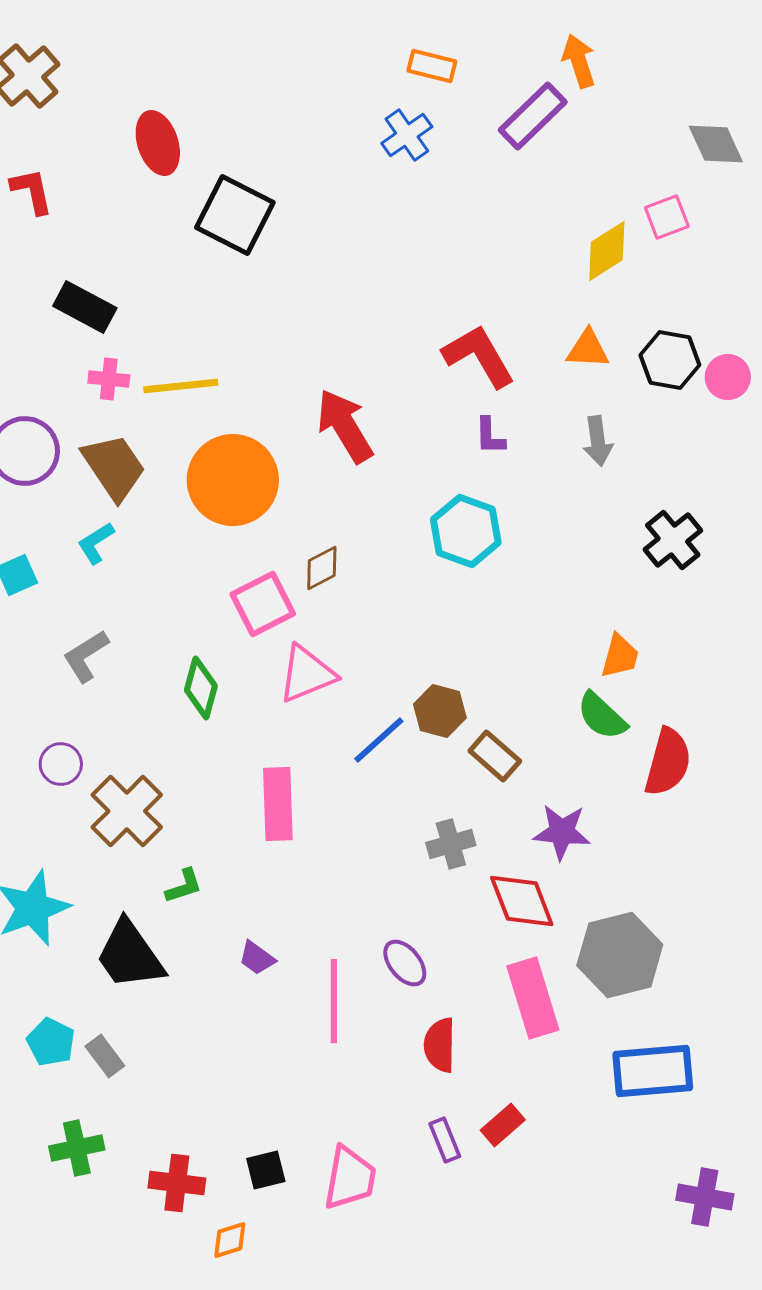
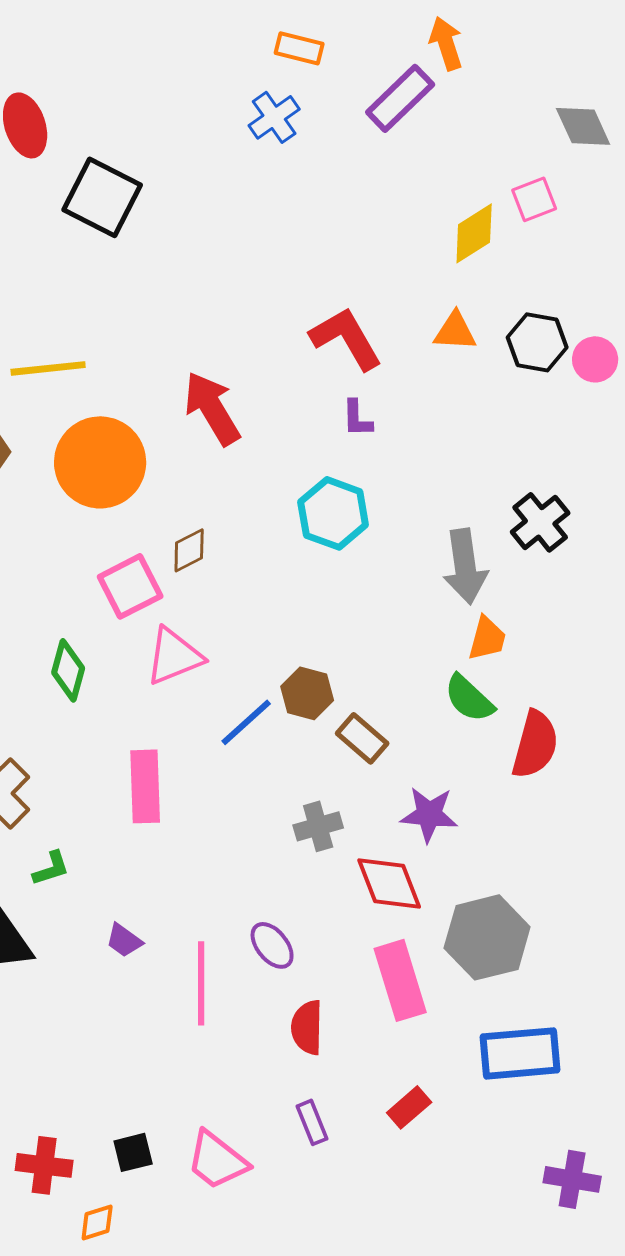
gray arrow: (598, 441) -> (465, 566), moved, size x1.5
red rectangle: (503, 1125) -> (409, 1107), moved
pink trapezoid: (350, 1178) -> (217, 1160), turned 118

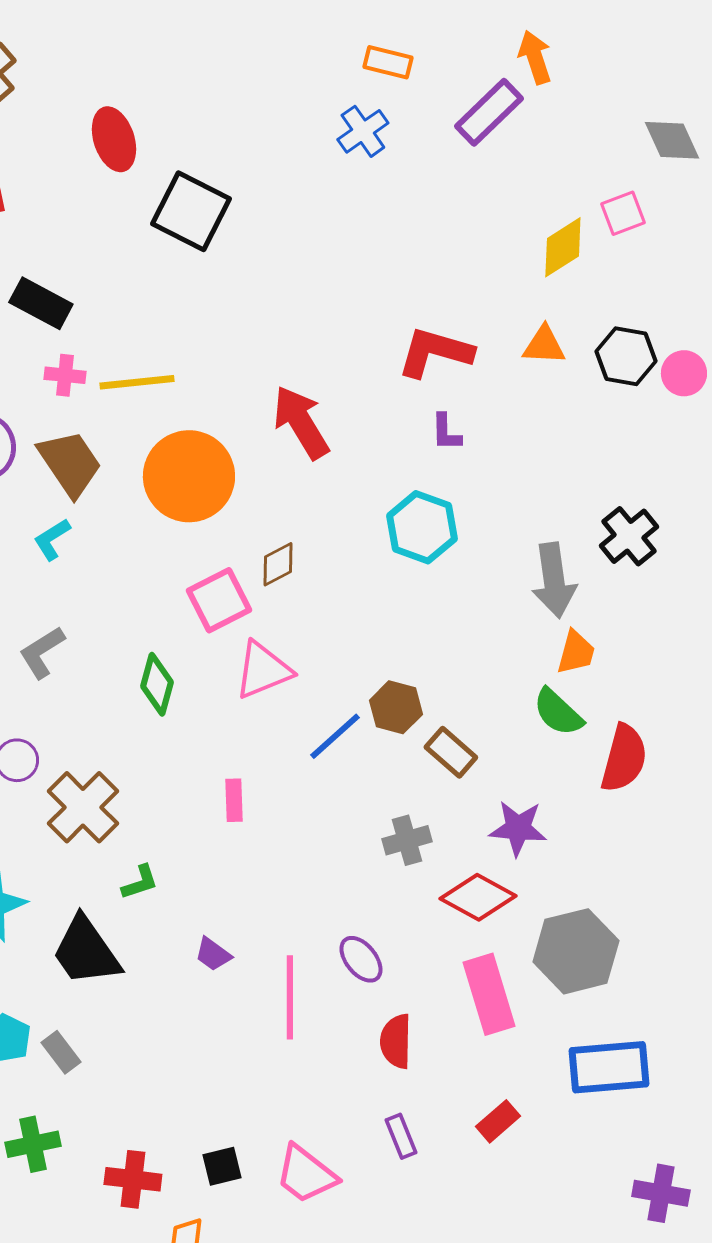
red L-shape: (346, 338) -> (435, 352), turned -44
pink rectangle: (145, 786) -> (234, 800), size x0.6
red diamond: (389, 883) -> (478, 897), turned -40

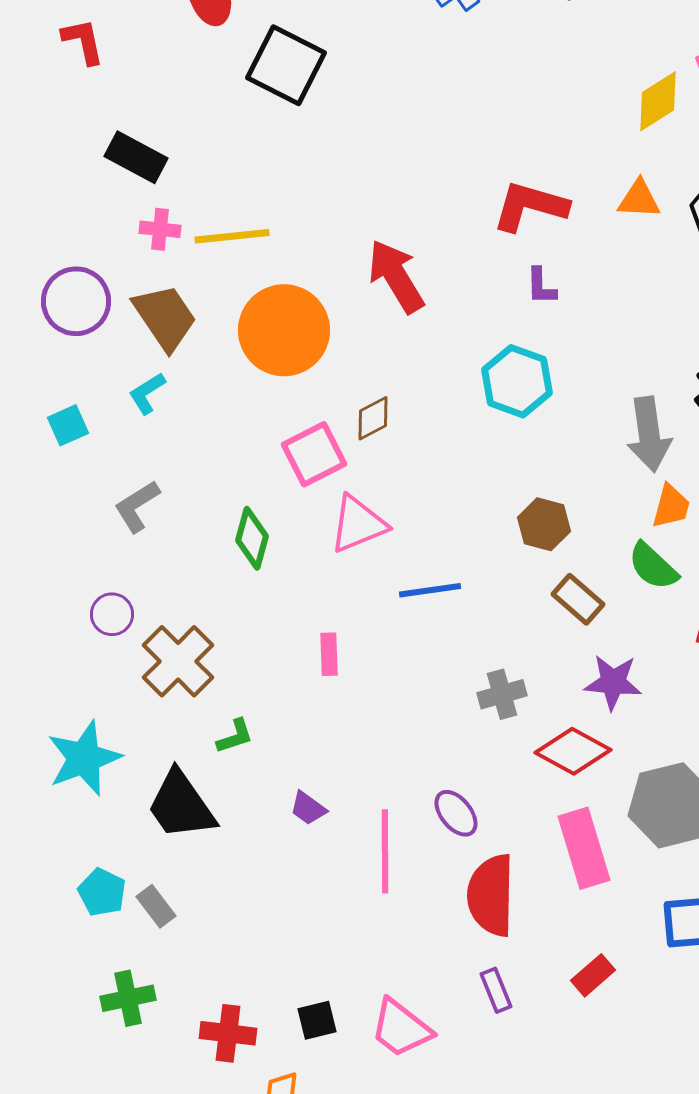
brown hexagon: (396, 707) -> (544, 524), moved
blue line: (335, 736) -> (430, 590), turned 34
brown rectangle: (451, 752) -> (578, 599), moved
red semicircle: (396, 1041) -> (491, 895), size x1.5

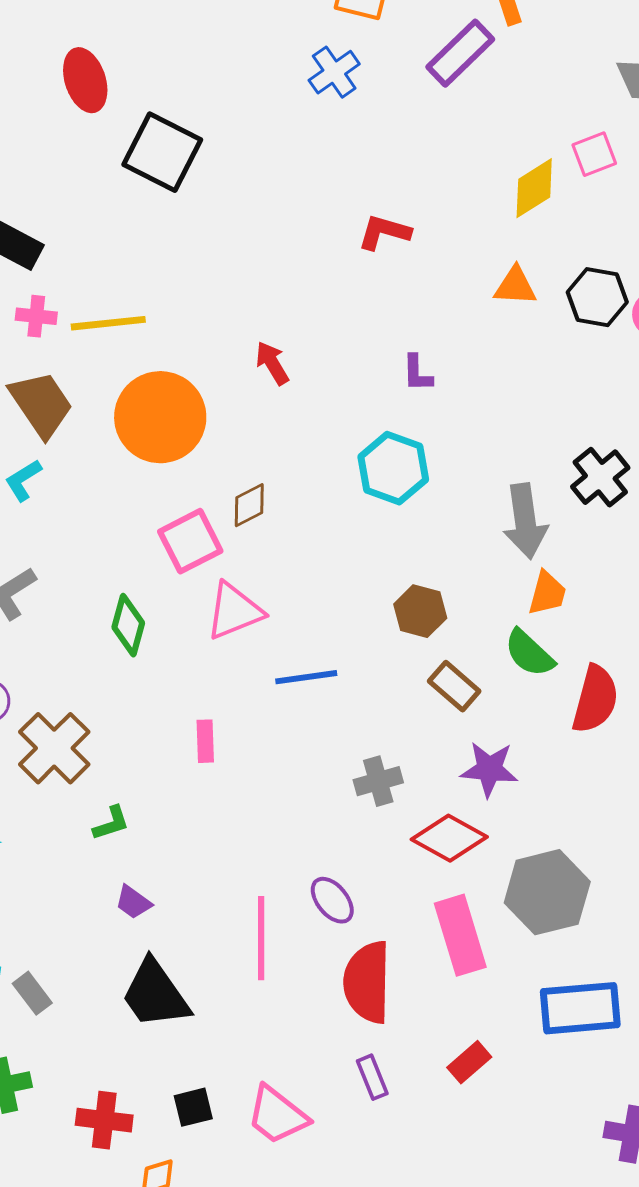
red L-shape: (530, 206) -> (384, 232), moved, size x0.7
red arrow: (396, 276) -> (272, 363), size x0.6
black trapezoid: (181, 805) -> (155, 994), moved
purple trapezoid: (308, 808) -> (133, 902), moved

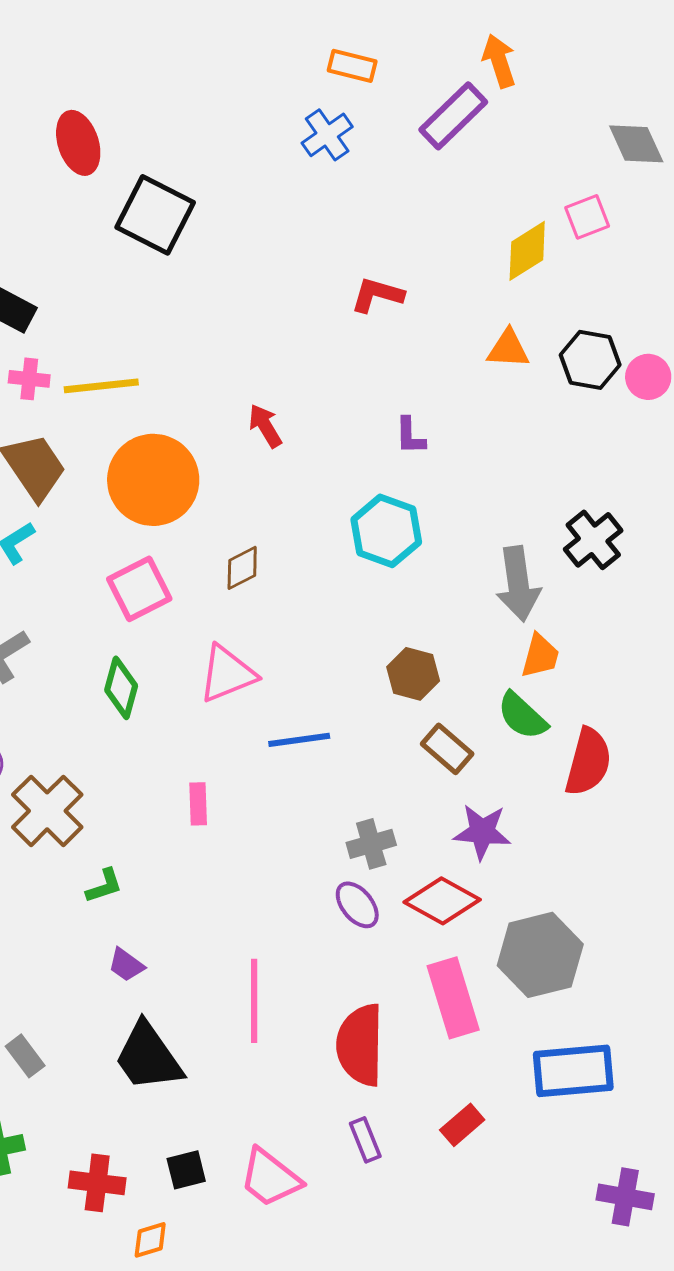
pink square: (190, 541) -> (139, 589), moved
purple ellipse: (332, 900) -> (357, 905), moved

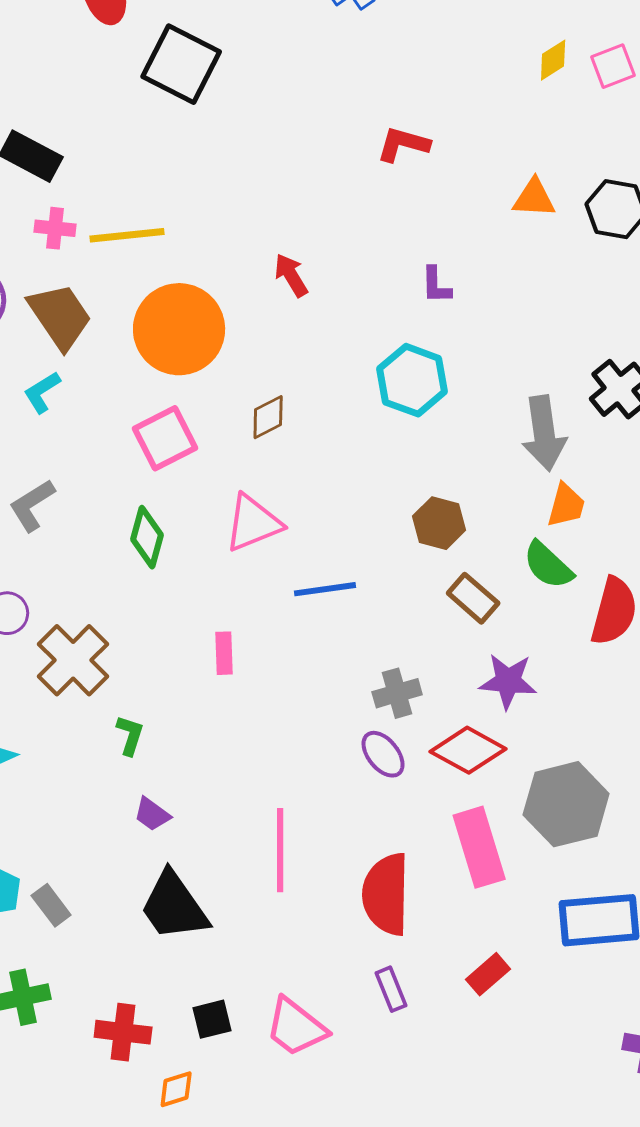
yellow diamond: (527, 251) -> (553, 60), moved, size x0.7
green L-shape: (104, 886) -> (130, 735), turned -54

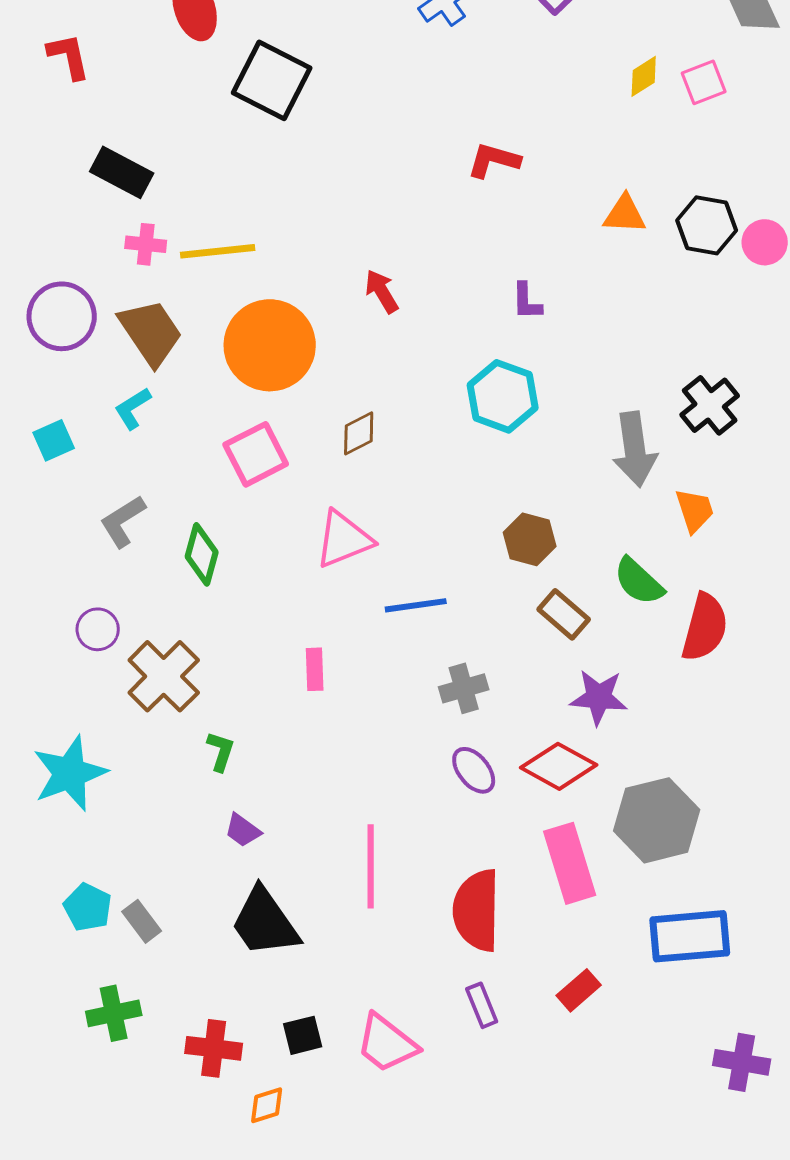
orange trapezoid: (566, 505) -> (695, 510), moved, turned -33
green diamond: (147, 537) -> (202, 554), moved
gray cross: (397, 693) -> (464, 688), moved

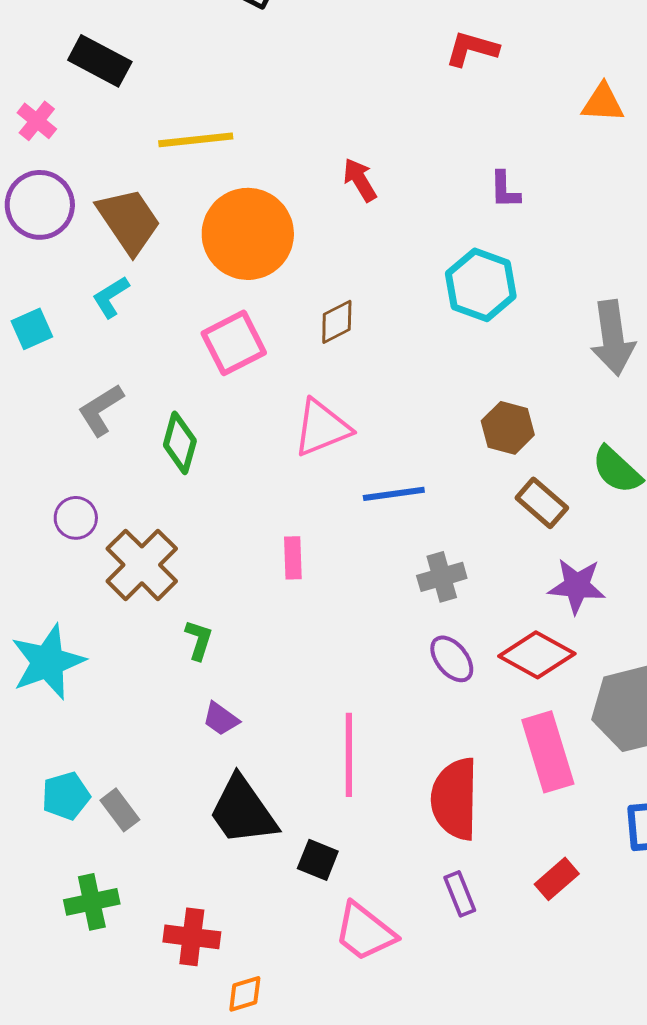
pink cross: (146, 244) -> (37, 121), moved, turned 33
cyan pentagon: (88, 907) -> (66, 796), turned 30
black square: (303, 1035) -> (318, 860), moved, turned 36

